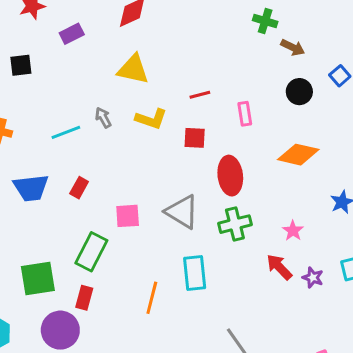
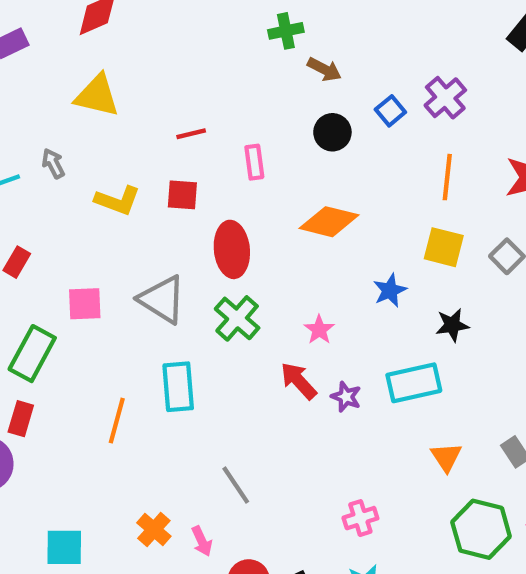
green cross: (265, 21) -> (286, 31), turned -30
yellow L-shape: (151, 119) -> (118, 200), moved
green cross: (235, 224) -> (237, 318), turned -36

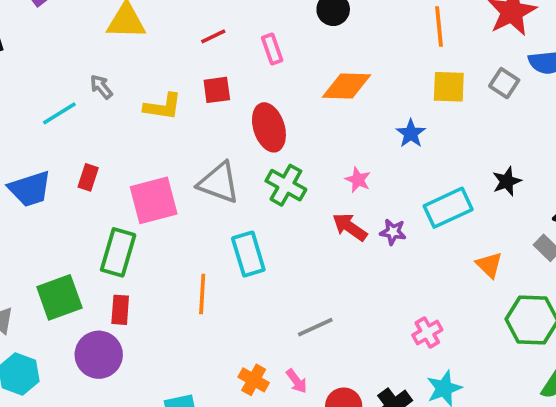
pink square: (85, 304) -> (154, 200), size x1.5
black star: (452, 325) -> (507, 181), moved
gray line: (236, 485) -> (315, 327), turned -69

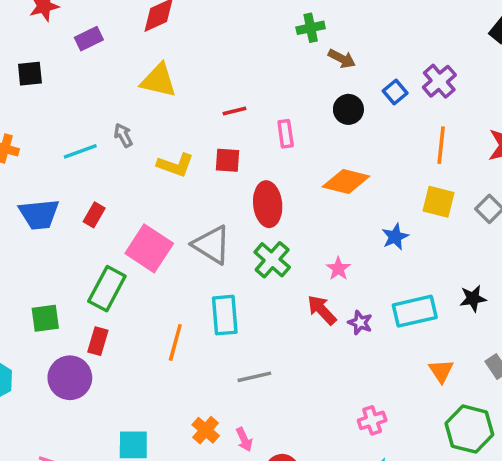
pink square: (154, 200) -> (149, 248), turned 36
green square: (59, 297) -> (45, 318), size x0.7
gray line: (315, 327) -> (254, 377), moved

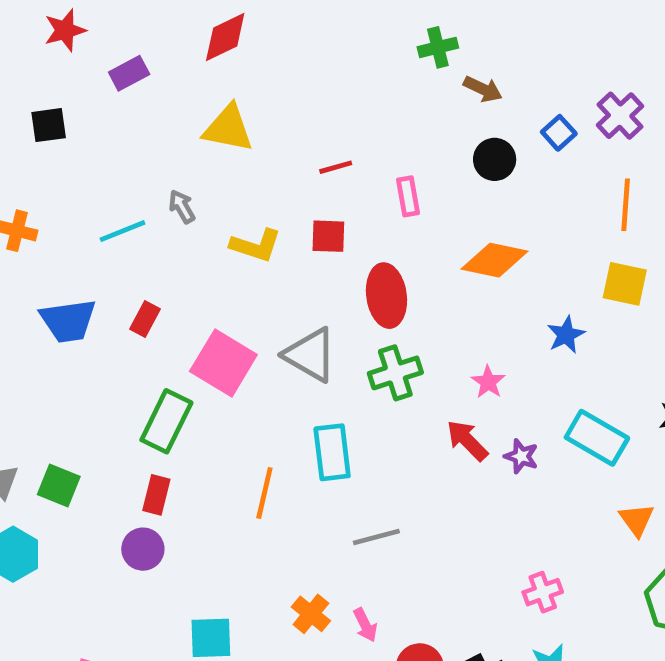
green cross: (272, 260) -> (395, 373), turned 33
cyan rectangle: (415, 311) -> (597, 438), turned 45
green square: (45, 318) -> (59, 485), moved, turned 32
purple circle: (70, 378) -> (143, 549), moved, size x0.7

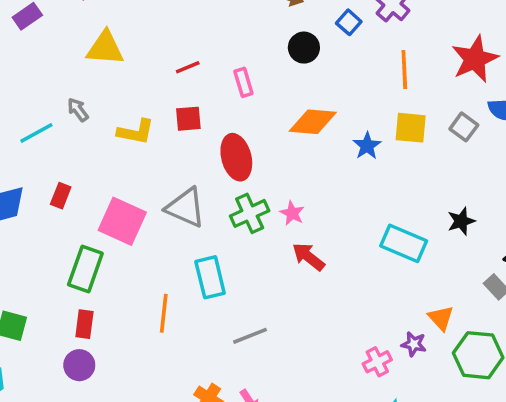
blue star: (566, 335) -> (367, 146), moved
pink star: (488, 382) -> (292, 213), moved
purple star: (521, 456) -> (414, 344), moved
orange triangle: (637, 520) -> (441, 318), moved

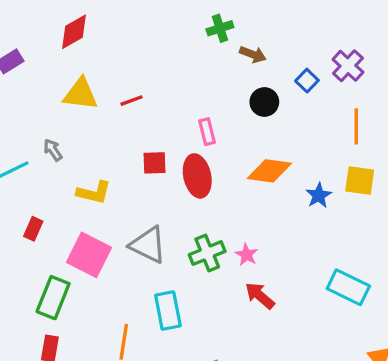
red line: (188, 67) -> (131, 101), moved
yellow L-shape: (136, 132) -> (94, 193), moved
red ellipse: (236, 157) -> (197, 176), moved

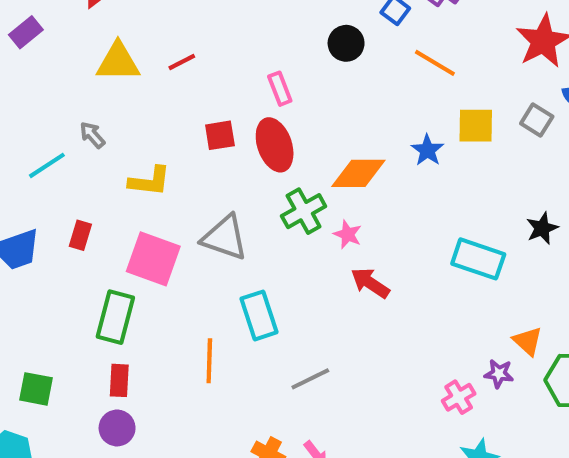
orange line: (356, 126) -> (435, 63), moved, turned -52
orange diamond: (269, 171) -> (358, 173), moved
green cross: (207, 253) -> (304, 211), moved

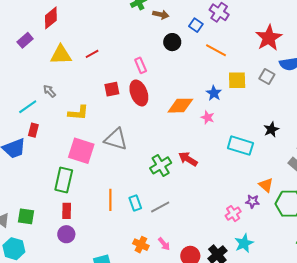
purple rectangle: (26, 32) -> (25, 40), moved
green cross: (304, 211) -> (161, 165), moved
pink star: (348, 234) -> (208, 117), moved
red rectangle: (80, 235) -> (33, 130), moved
cyan rectangle: (259, 315) -> (135, 203), moved, size x0.7

